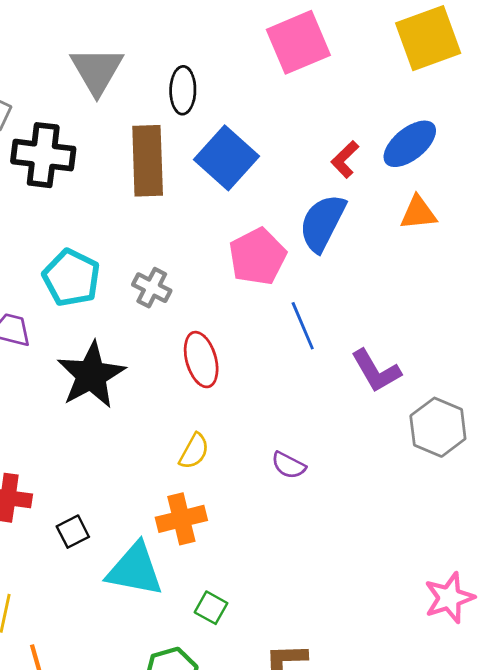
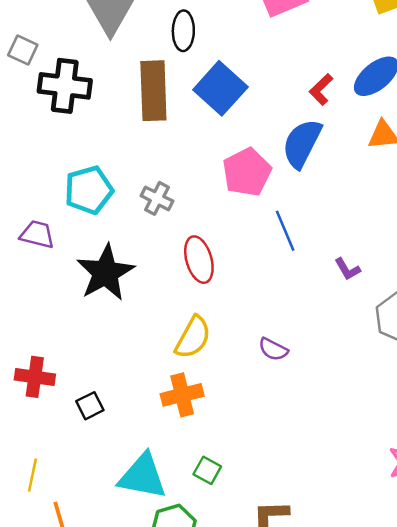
cyan pentagon: (71, 278) -> (89, 190), turned 30
purple L-shape: (376, 371) -> (347, 269), size x0.6
yellow semicircle: (194, 451) -> (193, 337), size x1.4
cyan triangle: (135, 570) -> (143, 476), moved

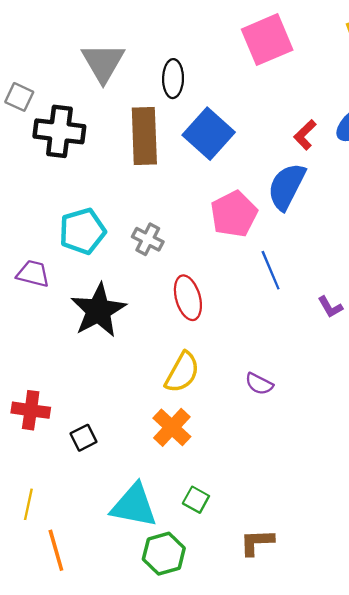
orange cross: (182, 395) -> (172, 427), turned -33

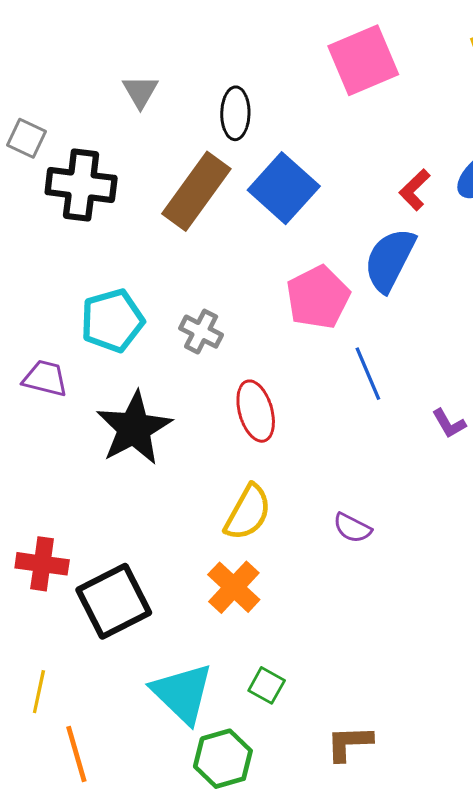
gray triangle: (103, 63) -> (140, 91), size x0.6
brown rectangle: (144, 136) -> (196, 191), turned 38
black square: (84, 438) -> (114, 601), size x2.0
cyan triangle: (134, 505) -> (182, 693), turned 33

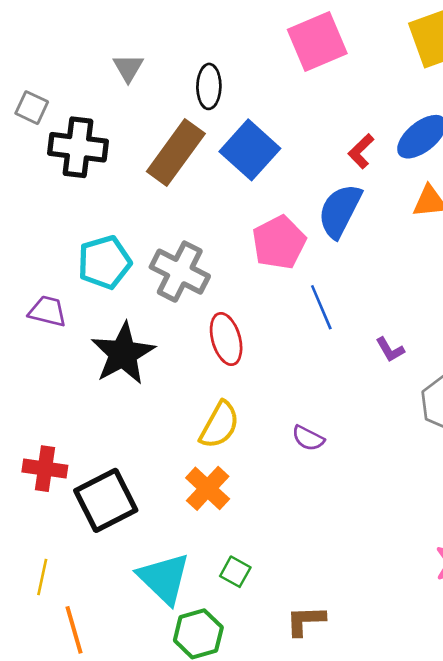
gray cross: (201, 332) -> (180, 272), size x1.6

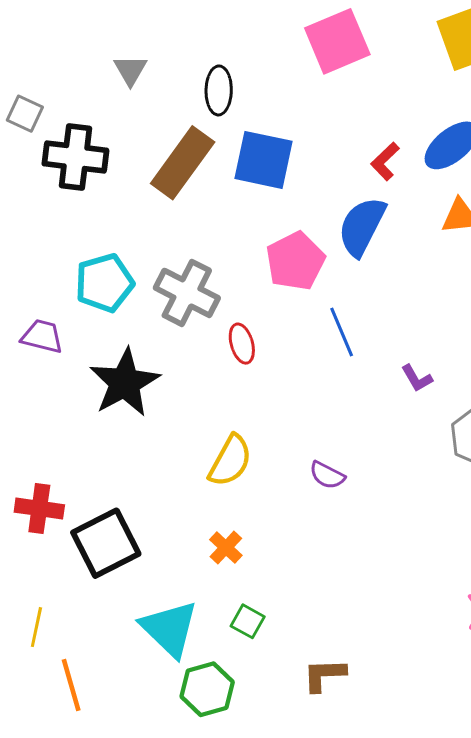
blue square: (250, 150) -> (264, 160), turned -30
red ellipse: (226, 339) -> (242, 344), moved, size x0.7
orange cross: (208, 488) -> (226, 548), moved, size x0.7

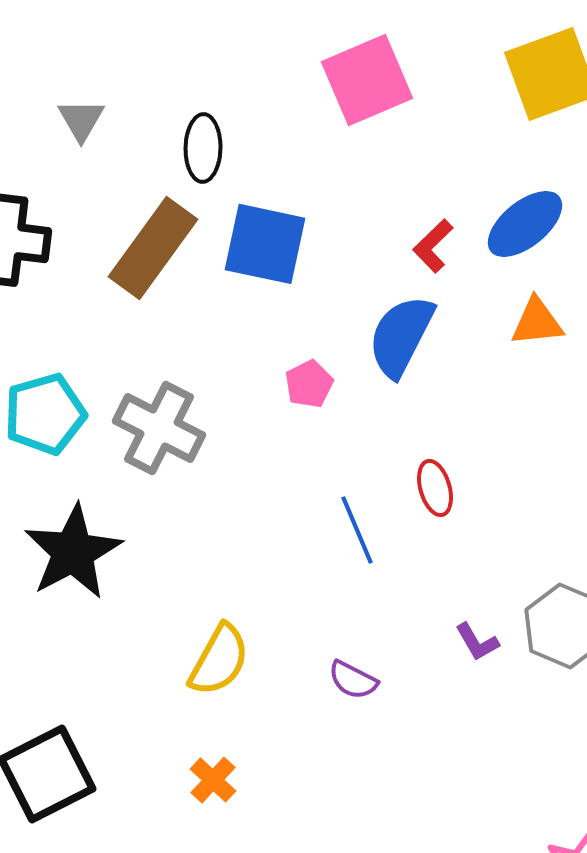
pink pentagon: (295, 261) -> (309, 384), size x0.6
blue line: (342, 332) -> (357, 530), moved
red ellipse: (242, 344) -> (435, 488), moved
purple L-shape: (417, 378) -> (477, 642), moved

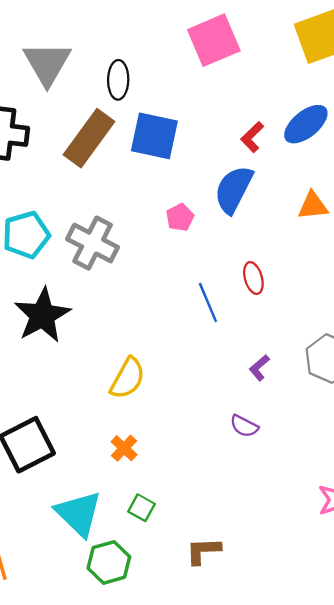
gray triangle: (81, 120) -> (47, 64), size x1.8
orange triangle: (537, 322) -> (313, 206), moved
purple L-shape: (477, 642) -> (259, 368), moved, turned 80
purple semicircle: (353, 680) -> (244, 426), moved

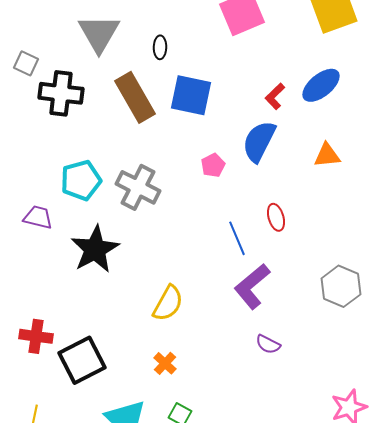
black ellipse: (118, 80) -> (160, 47), size x0.7
brown rectangle: (89, 138) -> (135, 97), turned -66
purple L-shape: (259, 368) -> (252, 286), moved, size x2.0

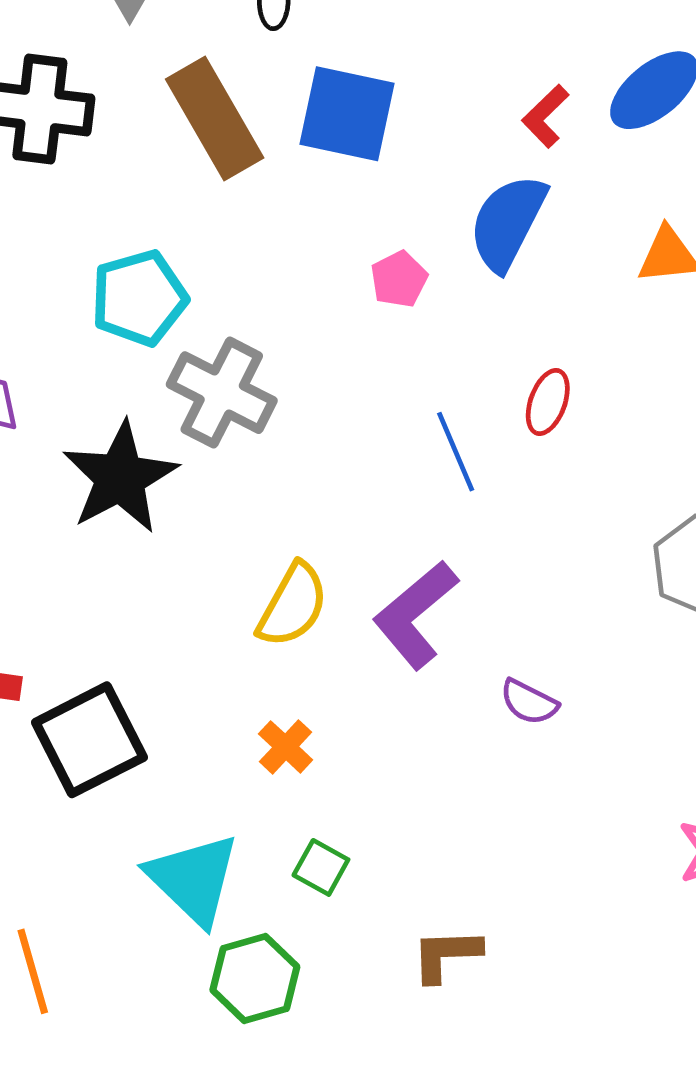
cyan pentagon: (81, 180) -> (139, 298), moved
gray cross: (138, 187) -> (222, 393), moved
red ellipse: (276, 217) -> (548, 402), turned 36
purple L-shape: (252, 286) -> (415, 615), moved

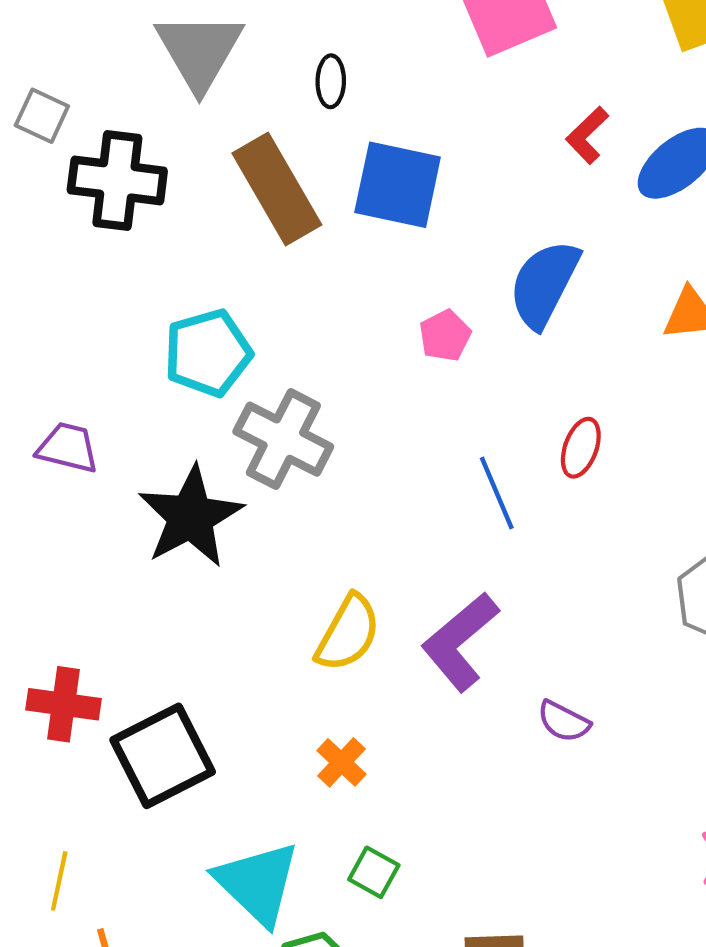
red L-shape: (545, 116) -> (587, 135), moved

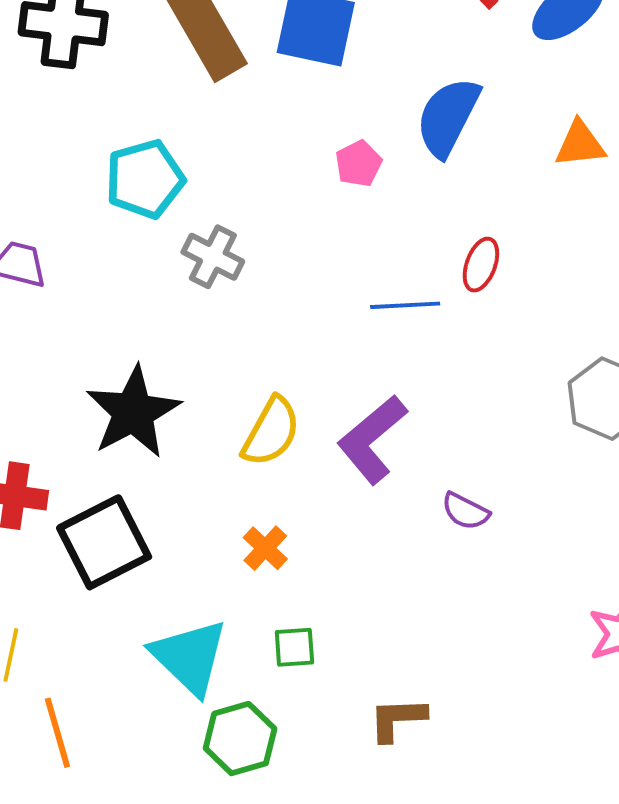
gray cross: (283, 439) -> (213, 257), size x0.7
blue line: (497, 493) -> (405, 305), turned -70
black star: (191, 517) -> (133, 412), moved
green square: (374, 872) -> (294, 647), turned -33

